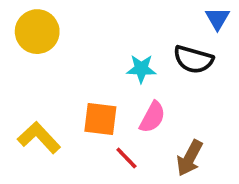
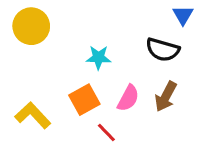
cyan star: (141, 69) -> (98, 57), moved
orange square: (100, 119) -> (84, 100), turned -36
brown arrow: (190, 158) -> (166, 97), moved

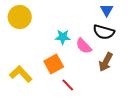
blue triangle: (183, 15) -> (107, 10), moved
pink semicircle: (128, 98) -> (84, 46), moved, turned 108

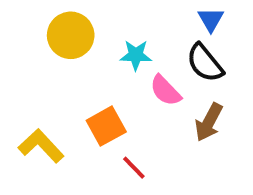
yellow circle: (20, 17) -> (71, 35), moved
black semicircle: (104, 32) -> (205, 63), turned 35
cyan star: (63, 37) -> (136, 55), moved

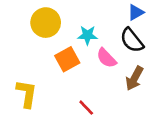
blue triangle: (211, 20) -> (136, 12), turned 30
orange square: (106, 126) -> (67, 59), moved
yellow L-shape: (41, 146) -> (27, 94), turned 52

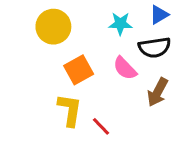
cyan star: (87, 35) -> (120, 24), moved
black semicircle: (132, 40) -> (155, 47), turned -60
yellow L-shape: (27, 94) -> (70, 110), moved

